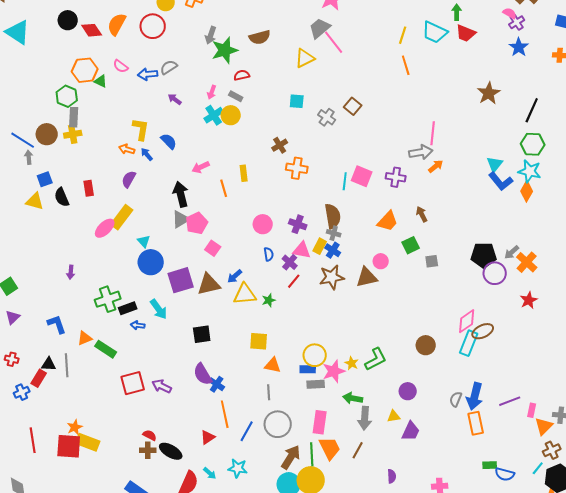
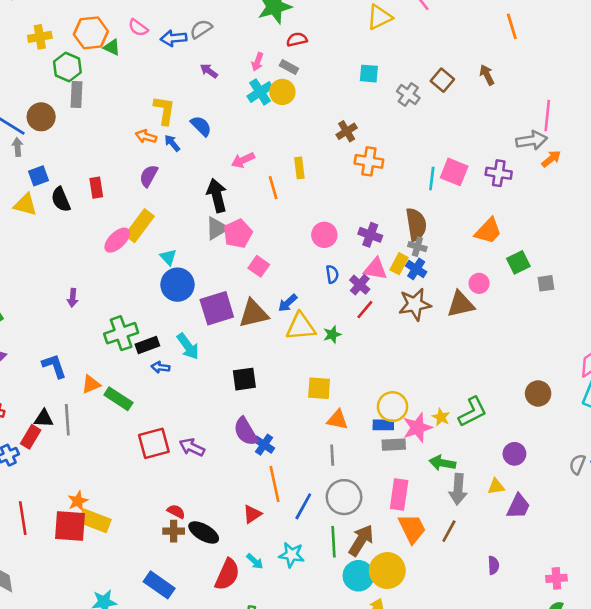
yellow cross: (73, 134) -> (40, 37), moved
brown arrow: (422, 214) -> (487, 75), moved
green line: (312, 454) -> (334, 542), moved

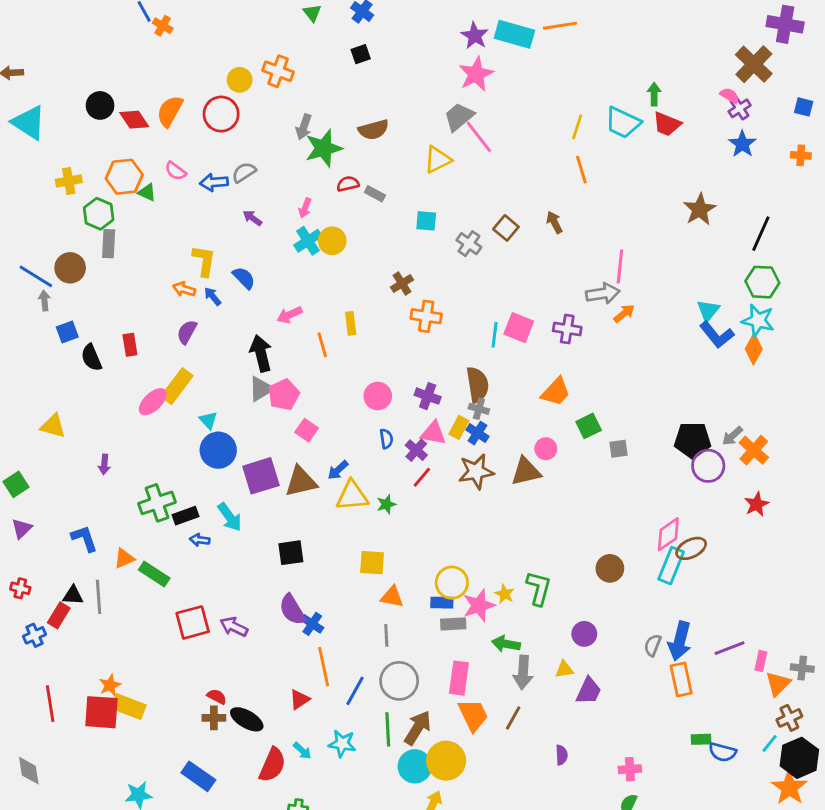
gray rectangle: (289, 67) -> (375, 194), moved
yellow triangle: (25, 205) -> (53, 426), moved
green L-shape: (472, 412) -> (539, 588), turned -48

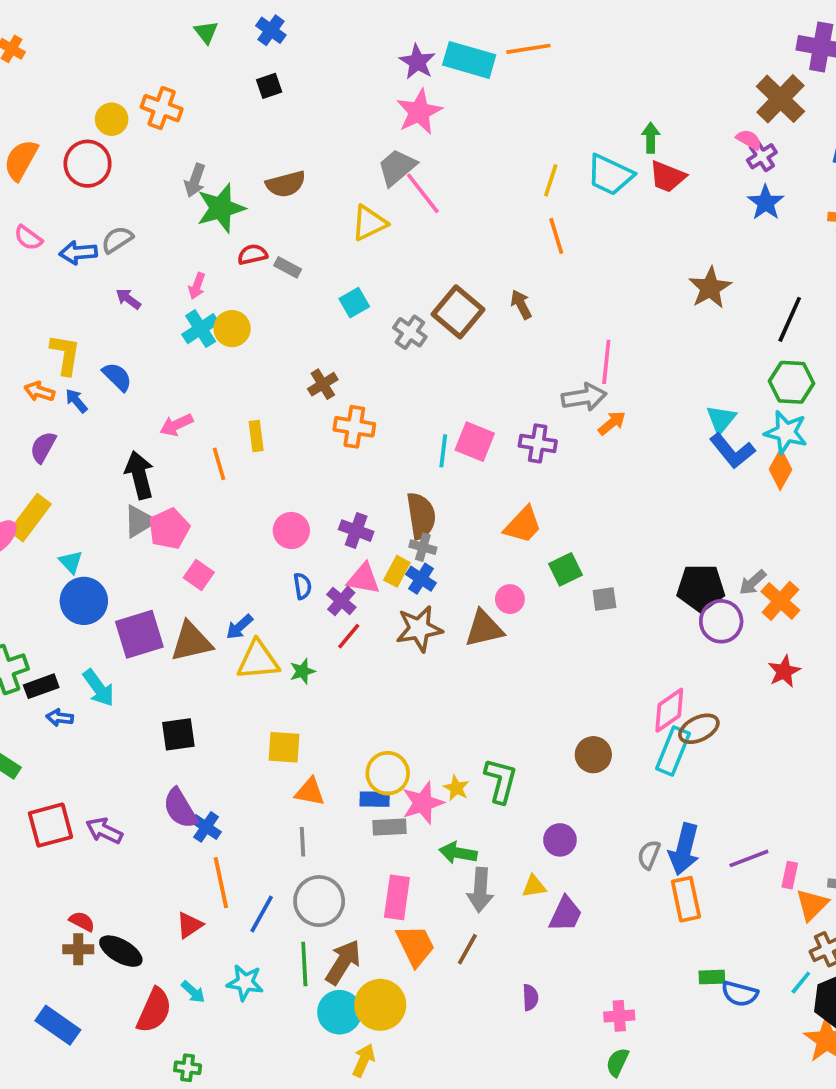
cyan square: (426, 221) -> (354, 303), turned -35
brown square: (506, 228) -> (458, 312), size x1.5

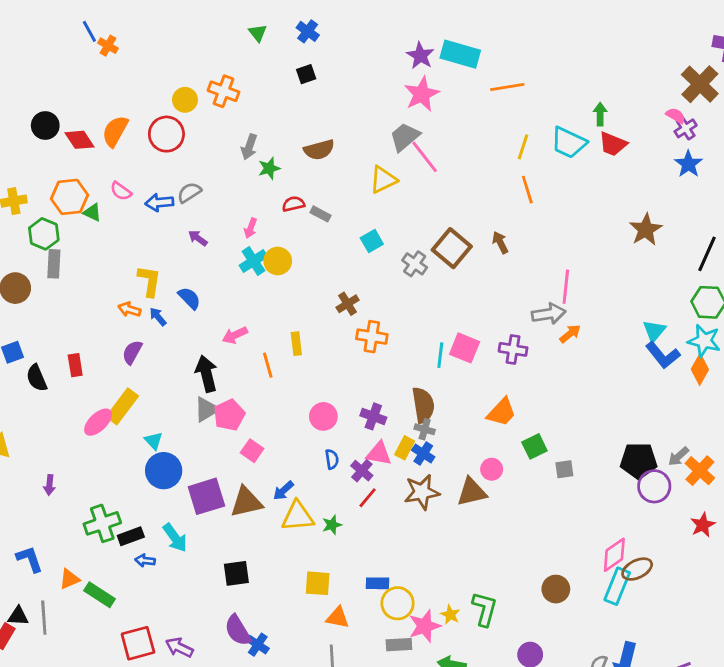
orange line: (528, 49) -> (507, 87), moved
green star: (221, 208) -> (269, 168), size x0.6
blue rectangle: (375, 799) -> (378, 583), moved

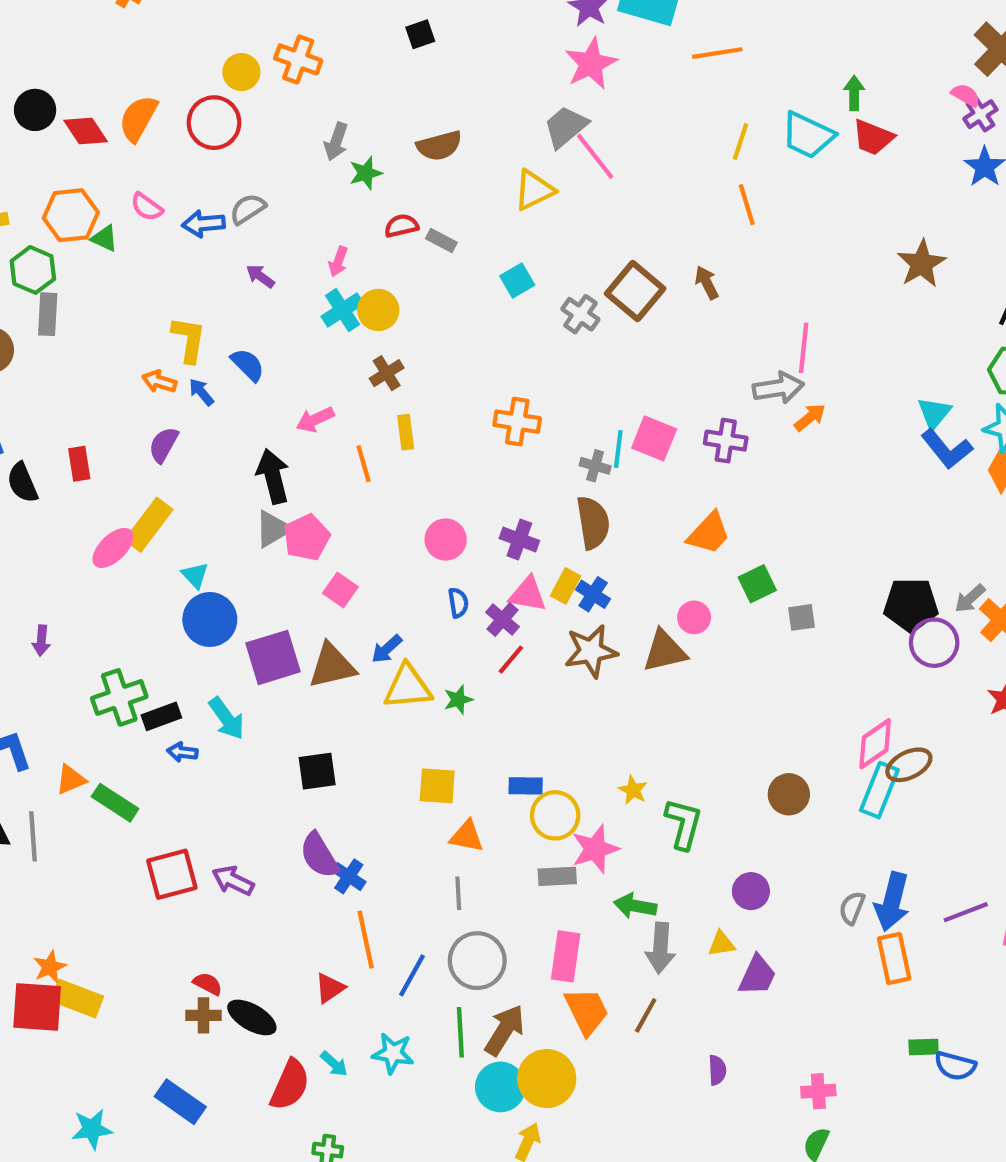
brown cross: (348, 304) -> (387, 373), moved
gray cross: (425, 429) -> (595, 466), moved
yellow star: (450, 615) -> (633, 790), moved

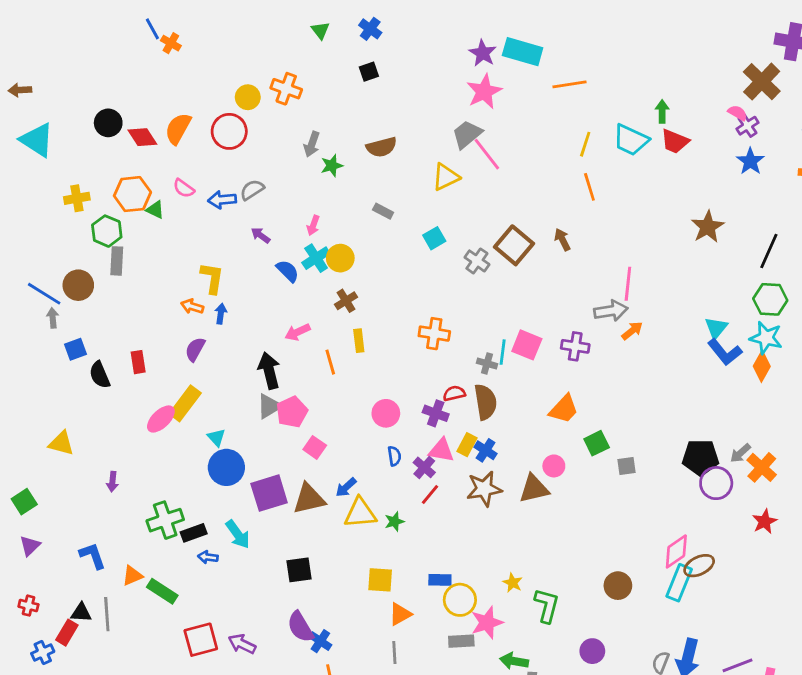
red semicircle: (401, 226) -> (454, 393), moved
blue semicircle: (248, 365) -> (288, 271), moved
blue arrow: (201, 392) -> (221, 314), turned 48
orange triangle: (467, 836) -> (400, 614), turned -40

